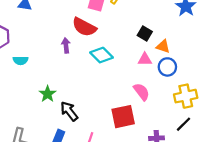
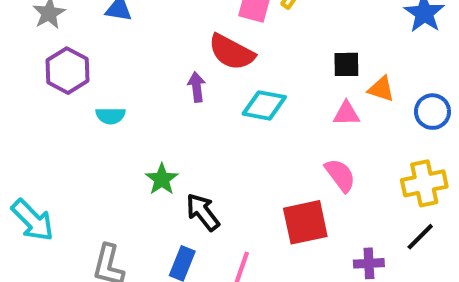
black square: (145, 33) -> (346, 64), turned -32
cyan diamond: (102, 55) -> (264, 105), turned -35
blue circle: (167, 67) -> (432, 112), moved

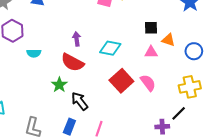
red semicircle: (232, 52) -> (73, 62), moved
red square: (305, 222) -> (121, 81), moved, turned -30
black line: (420, 237) -> (179, 113), moved

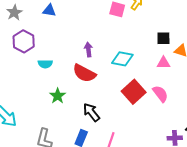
green star: (59, 85) -> (58, 96), moved

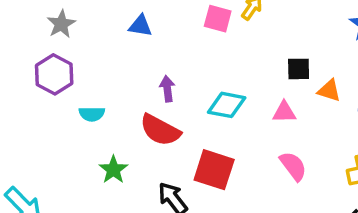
blue triangle: (49, 11) -> (140, 26), moved
gray star: (14, 13) -> (61, 24), moved
pink triangle: (163, 63) -> (284, 112), moved
red square: (134, 92) -> (214, 170), moved, turned -30

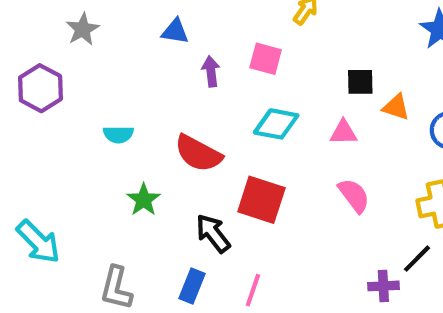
pink square: (218, 19) -> (266, 59), moved
purple hexagon: (54, 74) -> (40, 88), moved
purple arrow: (167, 89) -> (211, 71), moved

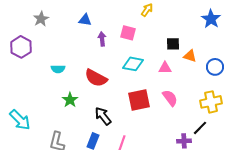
red square: (261, 200) -> (139, 100), moved, turned -30

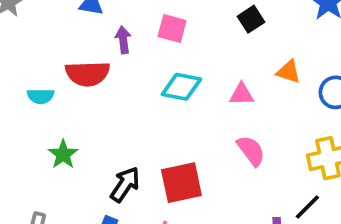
black square: (173, 44) -> (251, 19), moved, turned -32
red semicircle: (96, 78) -> (88, 74), moved, turned -30
red square: (139, 100) -> (181, 183), moved
black arrow: (103, 116) -> (125, 184), turned 72

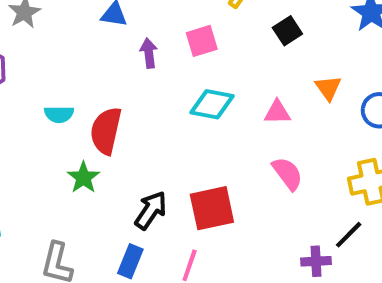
pink square: (172, 29) -> (202, 41), turned -32
orange triangle: (289, 72) -> (328, 88), turned 36
red semicircle: (88, 74) -> (106, 131), moved, turned 105

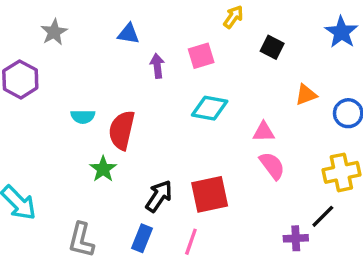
black square: (287, 31) -> (272, 47), turned -30
orange triangle: (328, 88) -> (306, 95), turned 45
pink triangle: (277, 112) -> (264, 132), moved

